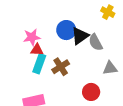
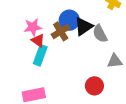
red triangle: (37, 50) -> (38, 41), turned 32
brown cross: (61, 67) -> (61, 31), moved

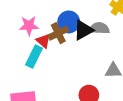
gray semicircle: (100, 34) -> (99, 28), moved, turned 114
red triangle: (38, 41) -> (43, 41), moved

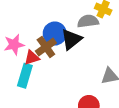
gray semicircle: (99, 28) -> (88, 21), moved
red triangle: (43, 41) -> (32, 58), turned -49

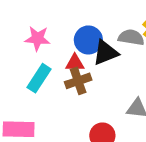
brown cross: (46, 47) -> (78, 81), moved
red triangle: (32, 58) -> (75, 63), moved

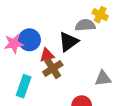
blue circle: (88, 40) -> (29, 40), moved
cyan rectangle: (39, 78) -> (24, 86), moved

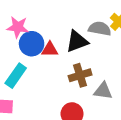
blue circle: (29, 40) -> (32, 44), moved
brown cross: (53, 68) -> (80, 75), moved

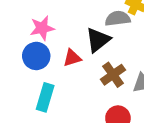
pink star: (18, 27) -> (42, 28), moved
blue circle: (32, 44) -> (36, 56), moved

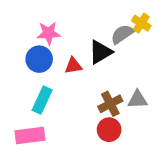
gray semicircle: (118, 18) -> (122, 34), turned -35
brown cross: (113, 75) -> (110, 104), moved

